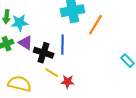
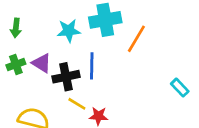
cyan star: (20, 23) -> (69, 31), moved
black cross: (44, 53) -> (66, 77), turned -30

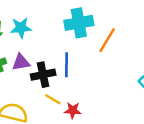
cyan star: (69, 31) -> (21, 28), moved
purple triangle: (42, 63) -> (21, 62), turned -42

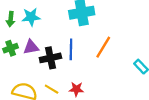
orange line: (107, 40) -> (103, 47), moved
yellow line: (53, 99) -> (52, 89), moved

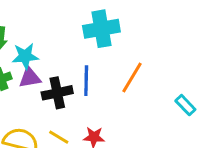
cyan star: (31, 17) -> (25, 56), moved

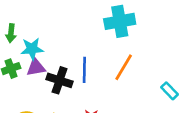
cyan cross: (101, 29) -> (120, 21), moved
black cross: (57, 93) -> (59, 80), turned 30

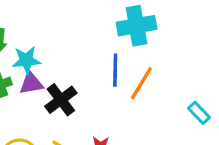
blue line: (84, 70) -> (115, 70), moved
black cross: (59, 80) -> (61, 100), turned 35

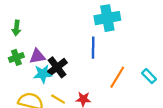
cyan star: (26, 60) -> (43, 74), moved
orange line: (141, 83) -> (117, 77), moved

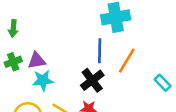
black cross: (57, 67) -> (92, 80), moved
orange line: (117, 77) -> (127, 61), moved

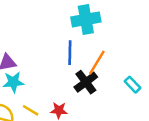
black cross: (92, 80) -> (86, 82), moved

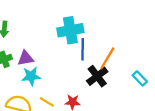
cyan cross: (86, 19) -> (70, 30), moved

